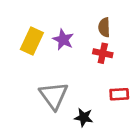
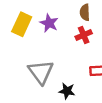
red cross: (103, 53) -> (84, 35), turned -35

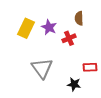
red cross: (84, 35) -> (69, 38), moved
black star: (67, 91) -> (74, 84), moved

